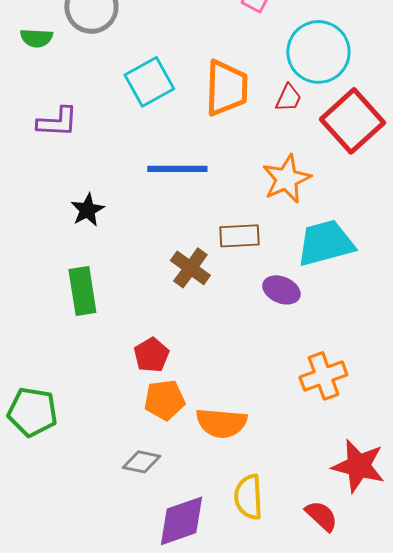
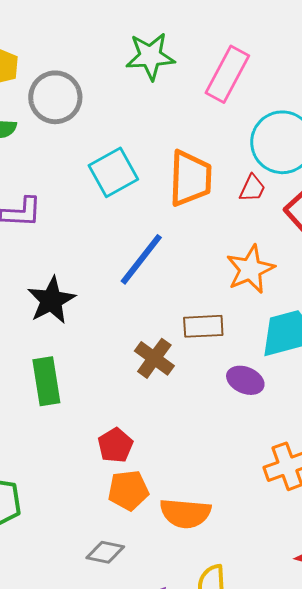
blue line: (177, 169) -> (141, 259), turned -52
black star: (87, 210) -> (51, 300), size x1.4

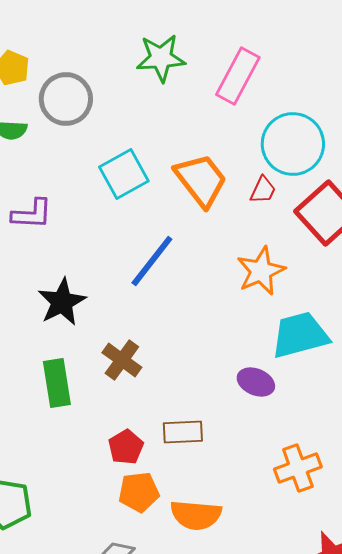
orange trapezoid: (190, 178) -> (201, 180), turned -40
brown rectangle: (203, 326) -> (183, 432), moved
brown cross: (154, 358) -> (122, 360), moved

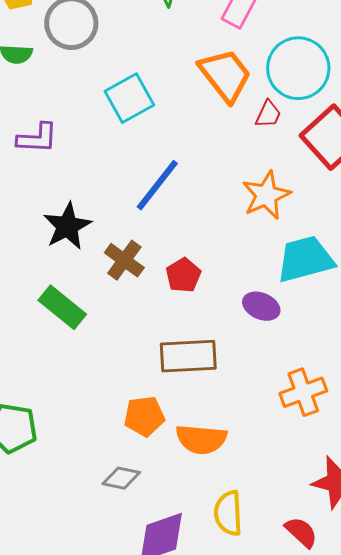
orange trapezoid: (201, 180) -> (225, 75), moved
brown cross: (122, 360) -> (124, 260), moved
green rectangle: (57, 383) -> (62, 307), turned -42
brown rectangle: (183, 432) -> (188, 356), size x1.4
red pentagon: (126, 447) -> (183, 275), moved

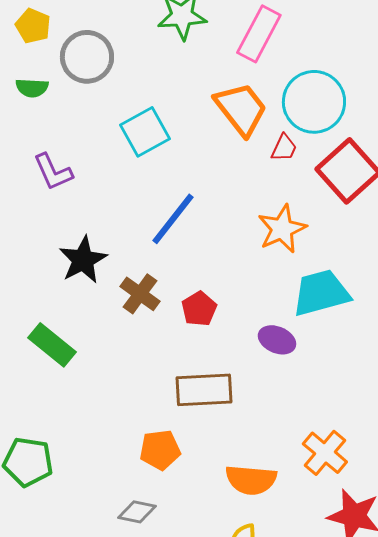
purple L-shape: (37, 138) -> (53, 172), turned 63
green rectangle: (62, 307) -> (52, 345), moved
orange cross: (303, 392) -> (325, 453), moved, turned -30
orange semicircle: (201, 439) -> (251, 480), moved

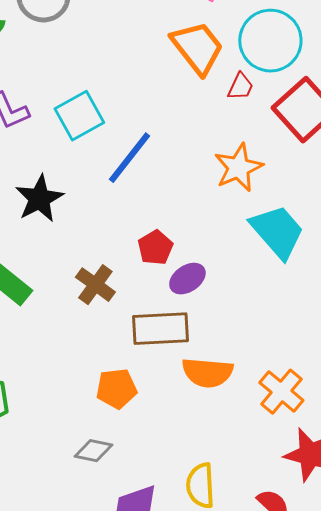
cyan square: (145, 132) -> (79, 116), moved
cyan trapezoid: (321, 293) -> (277, 232), turned 64
brown cross: (140, 294) -> (95, 285), moved
purple ellipse: (277, 340) -> (187, 279), moved, turned -57
orange semicircle: (251, 480) -> (207, 373), moved

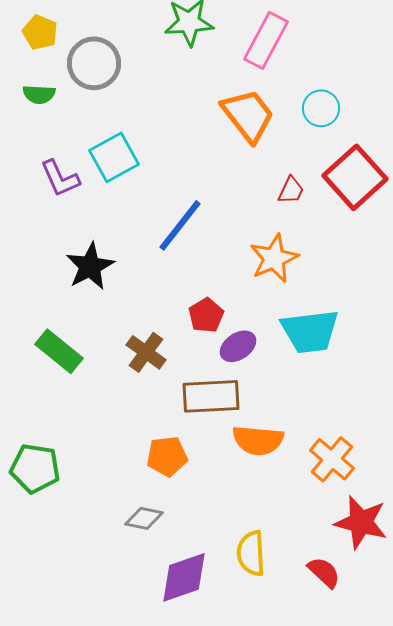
cyan circle: (270, 41) -> (321, 108), size x0.6
red trapezoid: (240, 87) -> (291, 190), moved
cyan square: (79, 116) -> (114, 157), moved
orange star: (238, 168) -> (274, 258), moved
cyan trapezoid: (277, 232) -> (310, 331), moved, turned 124

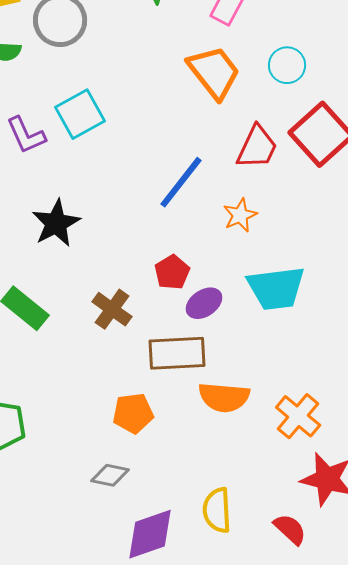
red trapezoid: (291, 190) -> (257, 147), size x1.6
blue line: (180, 225) -> (181, 182), moved
orange star: (274, 258) -> (240, 215), size x0.7

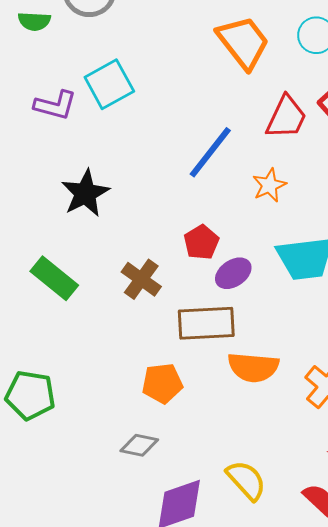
purple L-shape: (26, 135) -> (55, 105), turned -51
yellow semicircle: (217, 510) -> (246, 480), turned 141

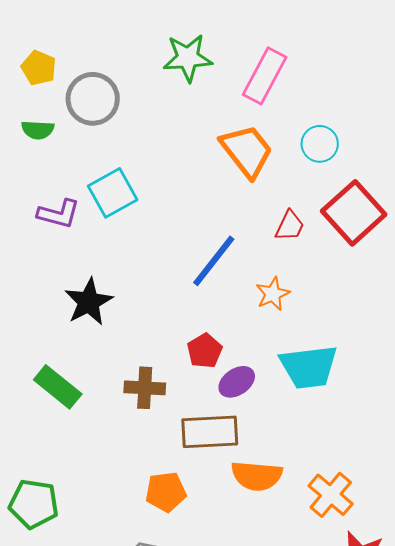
red trapezoid: (286, 117) -> (290, 226), size x0.7
brown cross: (141, 279) -> (145, 388), turned -33

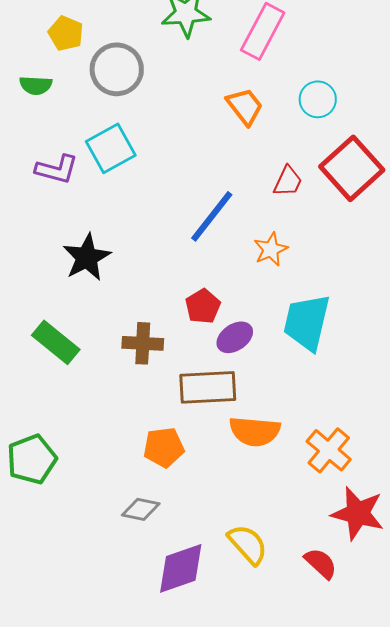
yellow pentagon: (39, 68) -> (66, 33), moved
gray circle: (93, 99) -> (117, 69), moved
orange trapezoid: (247, 151) -> (245, 106), size x0.7
cyan trapezoid: (309, 367) -> (307, 322), turned 110
green pentagon: (34, 504) -> (32, 459), turned -30

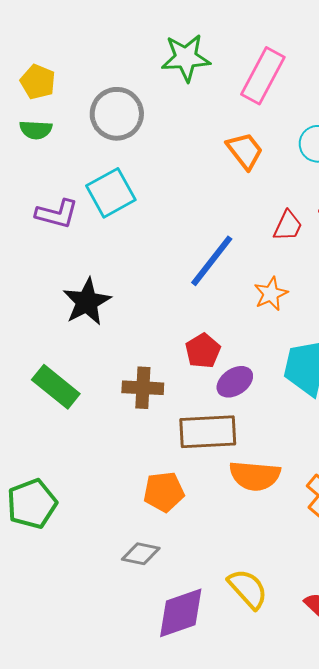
yellow pentagon: (66, 33) -> (38, 82), moved

